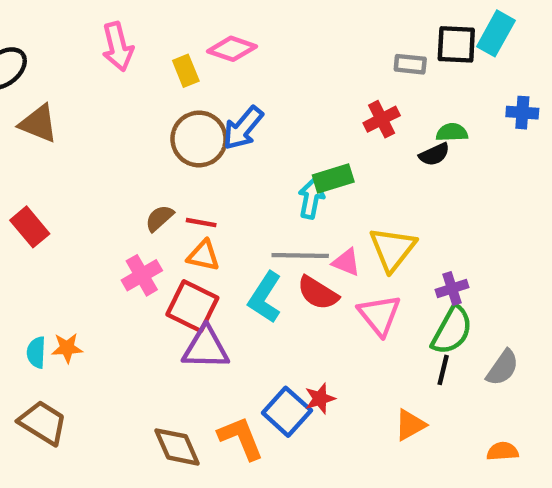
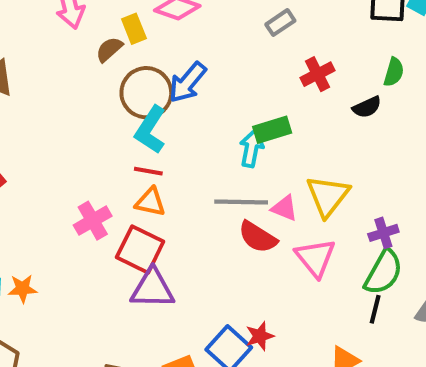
gray rectangle: (410, 64) -> (280, 23), moved, turned -40
green semicircle: (452, 132) -> (394, 72), moved, turned 108
brown semicircle: (159, 218) -> (109, 49), moved
cyan L-shape: (265, 297) -> (150, 130), moved

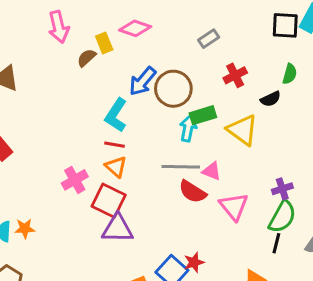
brown circle: (146, 93) -> (173, 89), moved
yellow triangle: (328, 196) -> (243, 130), moved, turned -32
orange triangle: (150, 202) -> (116, 167), turned 30

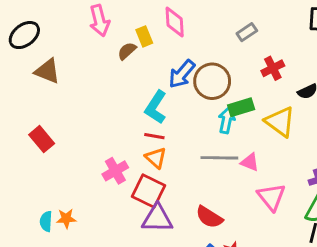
pink diamond: (135, 28) -> (175, 22), turned 68
red semicircle: (193, 192) -> (209, 217), moved

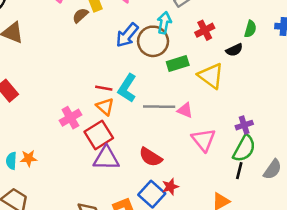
cyan L-shape: (156, 107) -> (127, 88), moved
cyan arrow: (227, 120) -> (164, 23), moved
red square: (149, 191) -> (99, 135), turned 32

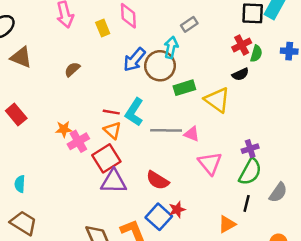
brown semicircle: (80, 15) -> (72, 69), moved
red cross: (205, 30) -> (242, 45), moved
orange star: (29, 158) -> (64, 129), moved
black line: (239, 171) -> (247, 203), moved

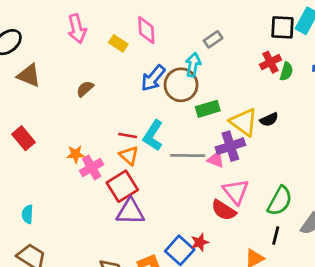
yellow rectangle: (103, 28) -> (118, 43), turned -35
black semicircle: (240, 74) -> (269, 119), moved
purple cross: (250, 149) -> (230, 146), moved, size x1.5
red semicircle: (158, 180) -> (224, 210), moved

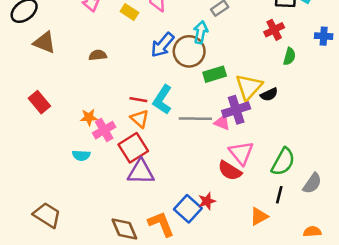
green semicircle: (286, 71) -> (289, 56), moved
brown semicircle: (85, 89) -> (98, 55), turned 36
black semicircle: (269, 119) -> (269, 94), moved
yellow triangle: (244, 122) -> (249, 87), turned 36
cyan semicircle: (28, 214) -> (81, 155), moved, turned -90

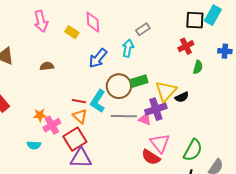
brown circle: (189, 51) -> (119, 86), moved

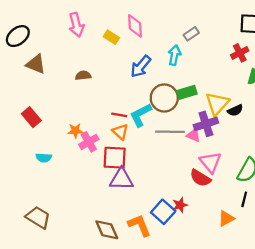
cyan L-shape: (98, 101) -> (141, 115), turned 30
red square: (75, 139) -> (115, 158), turned 35
cyan semicircle: (34, 145) -> (44, 158), moved

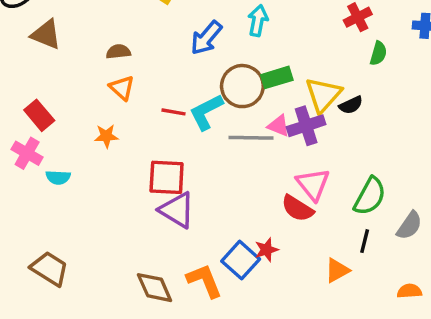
orange triangle: (120, 132) -> (122, 88), moved
pink triangle: (194, 135) -> (279, 126), moved
pink cross: (89, 142) -> (27, 153), moved, turned -30
purple triangle: (121, 179) -> (177, 210), turned 30

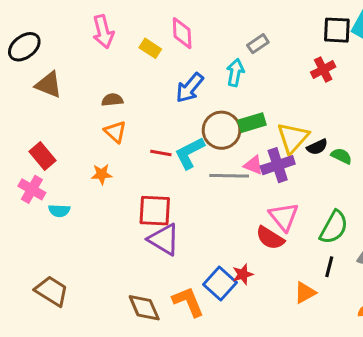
green semicircle: (378, 53) -> (341, 156), moved, turned -80

